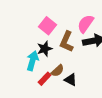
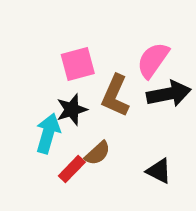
pink square: (48, 26) -> (78, 64), turned 36
black triangle: (71, 80) -> (159, 171), moved

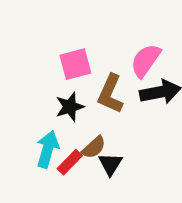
cyan arrow: (48, 133) -> (48, 149), moved
black triangle: (159, 171) -> (110, 164), moved, turned 35

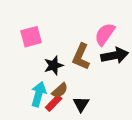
pink square: (75, 64) -> (31, 37), moved
brown semicircle: (94, 147) -> (60, 90), moved

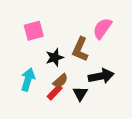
black arrow: (115, 55) -> (101, 76), moved
cyan arrow: (39, 94) -> (28, 80), moved

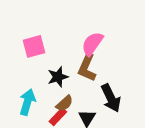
pink semicircle: (102, 28) -> (92, 44), moved
black arrow: (101, 76) -> (111, 98), turned 75

